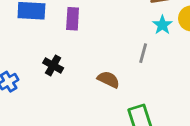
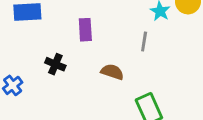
purple rectangle: (73, 19) -> (85, 30), moved

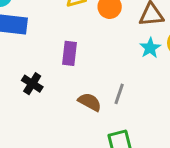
gray line: (144, 42) -> (119, 94), moved

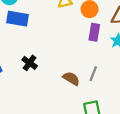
purple rectangle: (69, 53) -> (94, 32), moved

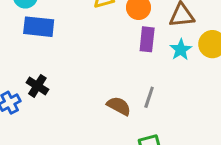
black cross: (30, 63) -> (37, 86), moved

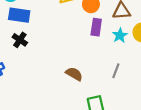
black cross: (37, 86) -> (20, 40), moved
gray line: (149, 97) -> (116, 71), moved

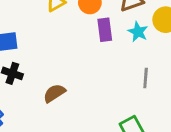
brown semicircle: (74, 74) -> (54, 93), moved, turned -48

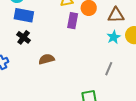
purple rectangle: (105, 30) -> (73, 21), moved

